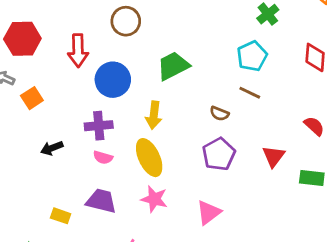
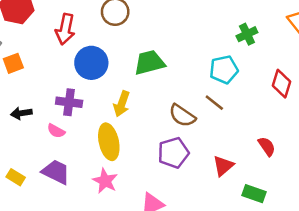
brown semicircle: (219, 114) -> (182, 116), size x1.5
pink semicircle: (103, 157) -> (56, 131), moved

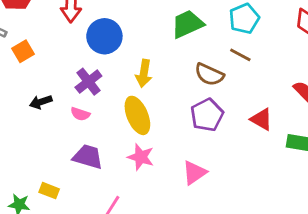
green trapezoid: (149, 62) -> (187, 24), moved
purple cross: (69, 102) -> (88, 82), turned -35
red triangle: (223, 166) -> (261, 119), turned -40
yellow rectangle: (16, 177) -> (49, 191), moved

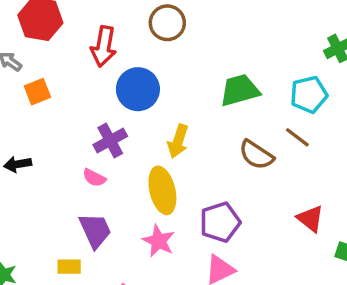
black arrow: (41, 102) -> (18, 164), moved
purple pentagon: (207, 115) -> (220, 222), moved
purple trapezoid: (88, 157) -> (95, 230), turned 40
yellow rectangle: (49, 191) -> (69, 267), moved, turned -30

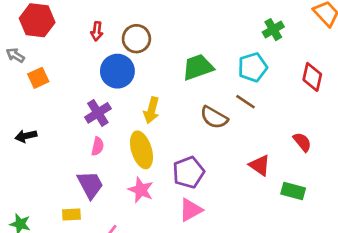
brown circle: (167, 23) -> (136, 39), moved
red arrow: (104, 46) -> (97, 31), moved, size x0.6
pink semicircle: (94, 178) -> (98, 146), moved, turned -102

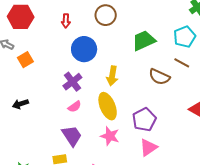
brown circle: (136, 39) -> (106, 15), moved
pink semicircle: (98, 146) -> (75, 107), turned 48

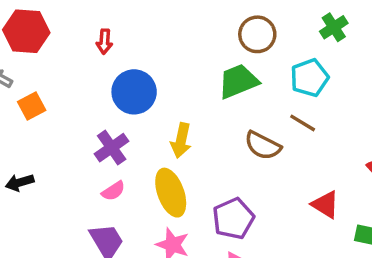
brown circle: (106, 15) -> (257, 34), moved

